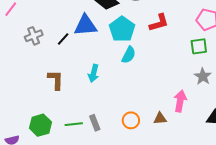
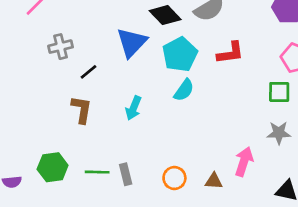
blue triangle: (85, 25) -> (132, 42), turned -50
black line: (63, 39) -> (89, 72), moved
gray star: (203, 76) -> (279, 133), turned 30

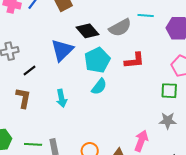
cyan arrow: (133, 108) -> (62, 98), turned -36

